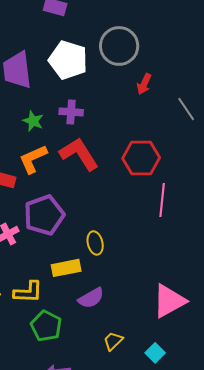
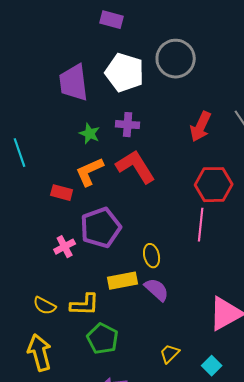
red arrow: (144, 84) -> (201, 127), moved, size x1.4
red hexagon: (141, 158) -> (214, 185), moved
pink line: (162, 200) -> (201, 225), moved
purple semicircle: (91, 298) -> (157, 290), moved, turned -108

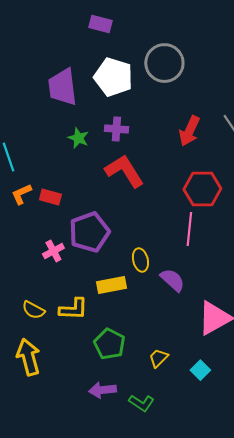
orange L-shape: (90, 172) -> (21, 194), moved, size x0.7
purple semicircle: (157, 290) -> (172, 280), moved
green pentagon: (103, 339) -> (109, 344), moved

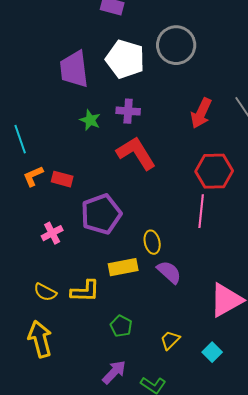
pink cross: (53, 251) -> (52, 233), moved
purple semicircle: (172, 280) -> (169, 272), moved
green pentagon: (109, 344) -> (121, 326), size x0.7
purple arrow: (102, 390) -> (114, 372), turned 140

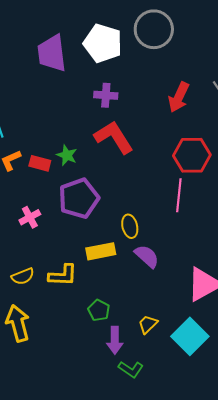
green star: (90, 120) -> (67, 155), moved
yellow semicircle: (45, 292) -> (23, 276), turned -50
cyan square: (212, 352) -> (190, 336), size x1.8
purple arrow: (114, 372) -> (115, 340), moved, turned 136

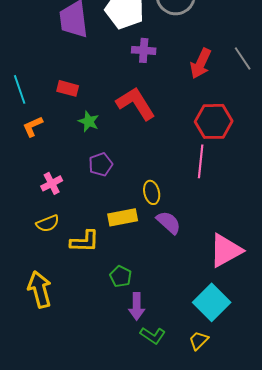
purple cross: (106, 95) -> (144, 50), moved
red rectangle: (40, 163) -> (68, 88), moved
purple pentagon: (79, 198) -> (101, 164), size x0.6
yellow semicircle: (23, 276) -> (48, 223), moved
yellow trapezoid: (148, 324) -> (199, 340), moved

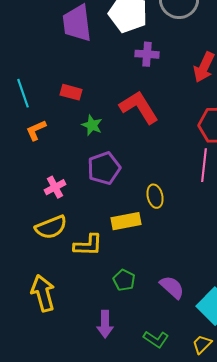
purple pentagon: (101, 164) -> (104, 168), size x1.4
purple semicircle: (169, 222) -> (172, 287), moved
yellow semicircle: (48, 223) -> (51, 227), size x1.4
purple arrow: (137, 306) -> (105, 324), moved

